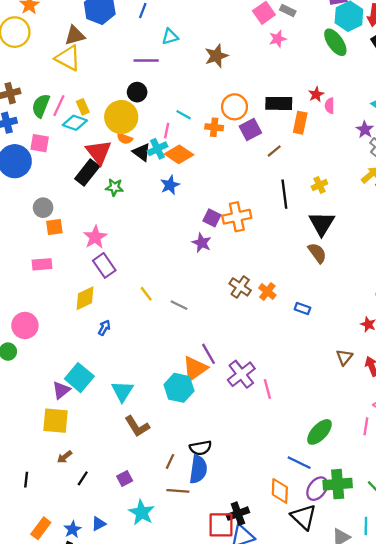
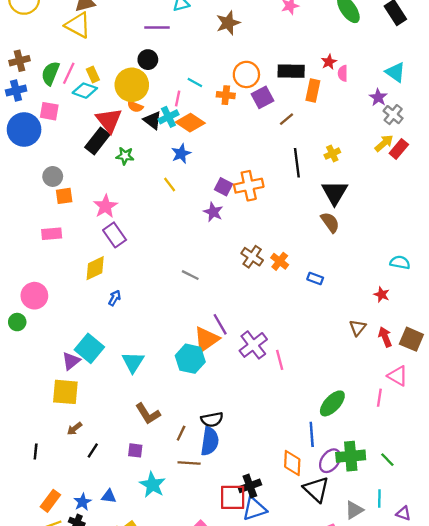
yellow line: (146, 294) -> (170, 185), moved
brown L-shape: (137, 426) -> (148, 414), moved
blue line: (299, 463) -> (312, 434), turned 60
purple square: (125, 478) -> (135, 450), turned 35
blue triangle: (99, 524) -> (109, 496), turned 35

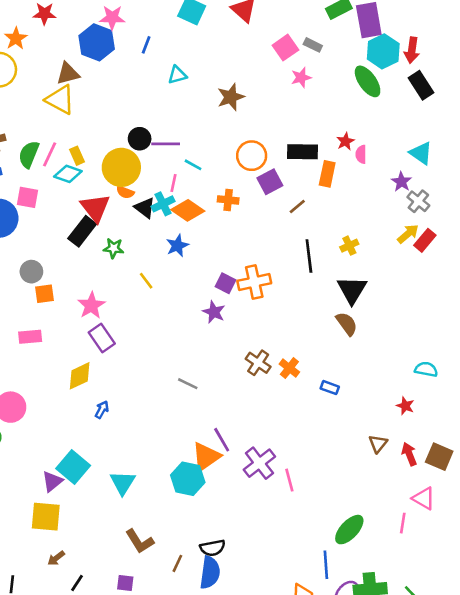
purple line: (157, 27) -> (166, 144), moved
orange cross: (226, 95) -> (228, 200), moved
yellow line: (170, 185) -> (146, 281), moved

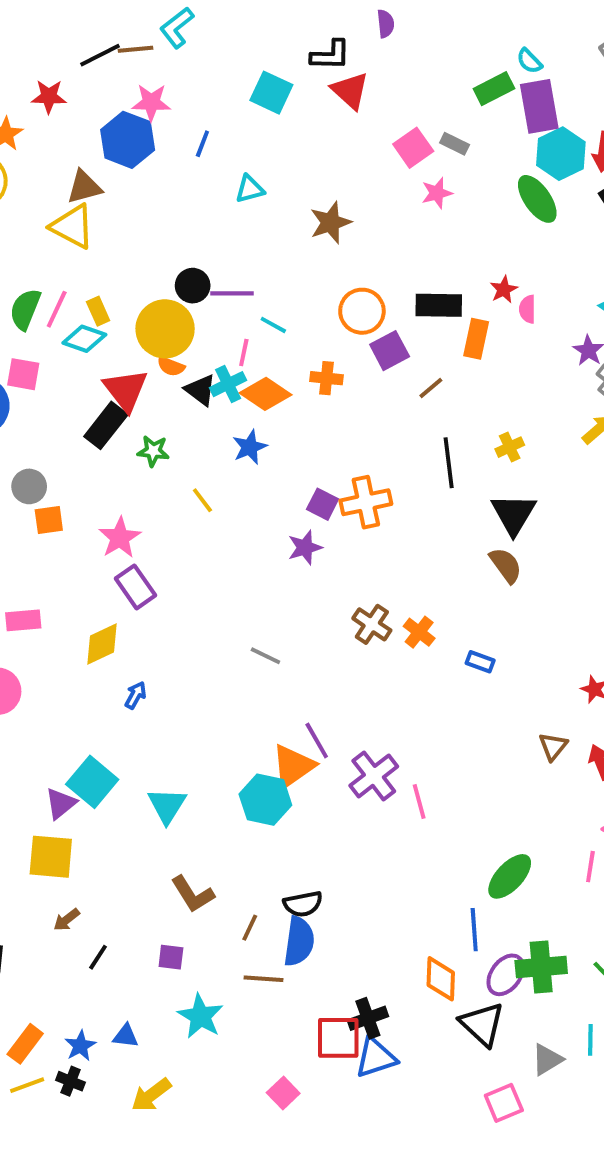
purple star: (214, 312) -> (305, 548), turned 30
pink rectangle: (30, 337) -> (23, 620), moved

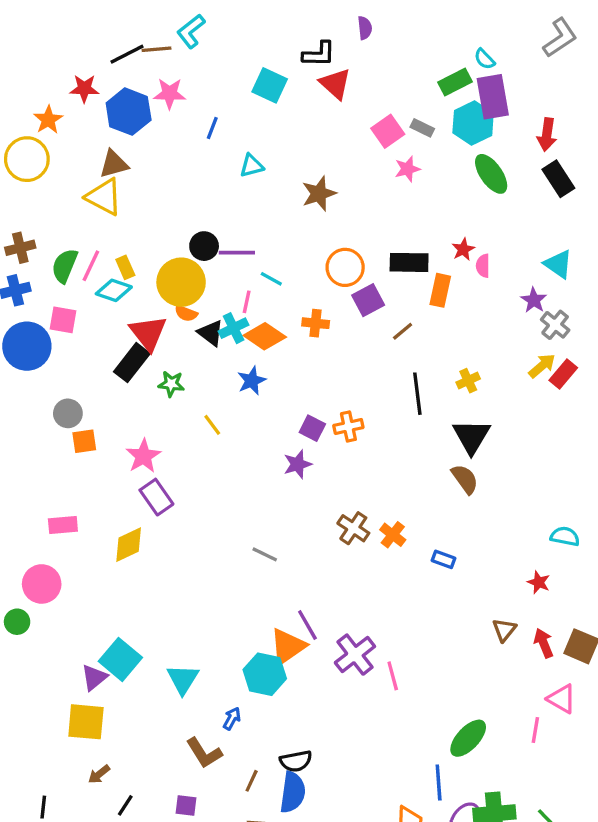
blue hexagon: (128, 140) -> (129, 112), moved
cyan hexagon: (561, 154) -> (473, 123), moved
orange cross: (366, 502) -> (348, 427), size x0.7
blue arrow: (135, 695) -> (232, 718), moved

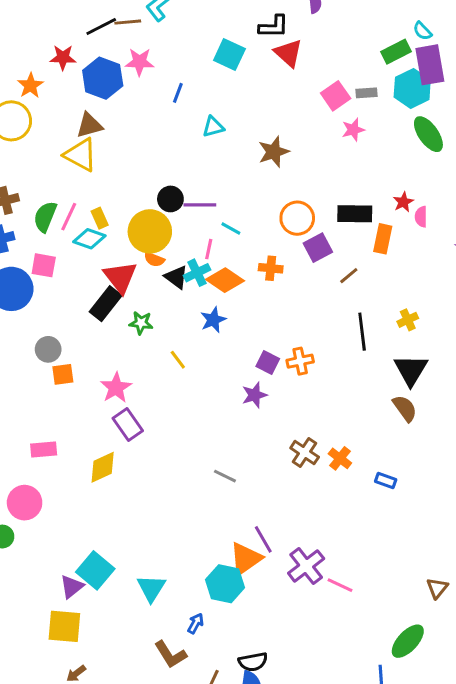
gray rectangle: (422, 128) -> (366, 93), turned -30
brown triangle: (504, 630) -> (437, 588), moved
pink line: (393, 676) -> (340, 585), turned -50

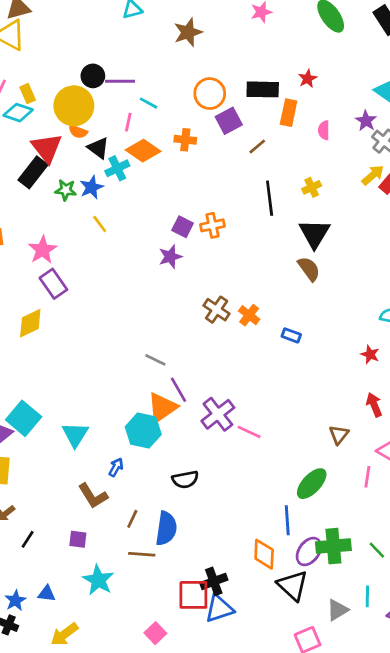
pink semicircle: (421, 217) -> (324, 130), moved
cyan cross: (197, 273) -> (117, 168), moved
blue star: (213, 320) -> (92, 187), moved
gray line: (225, 476) -> (155, 360), moved
black semicircle: (253, 662) -> (185, 479), moved

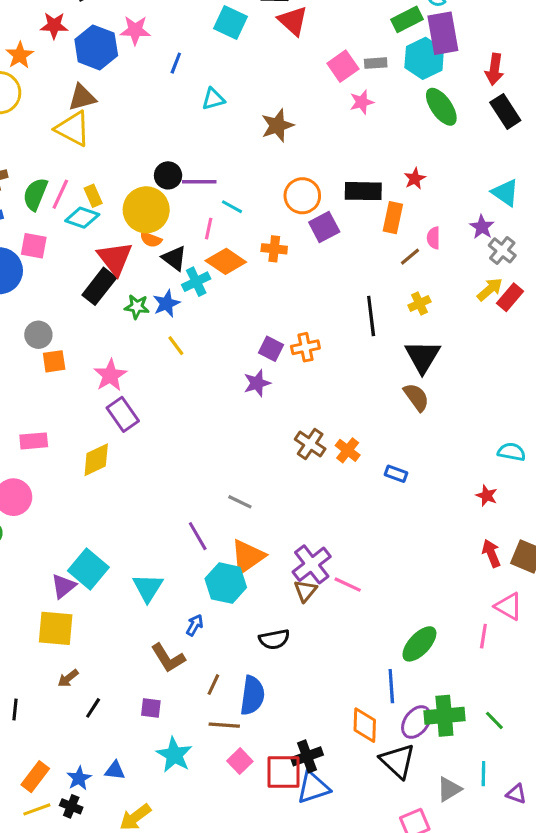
brown line: (257, 147) -> (410, 257), moved
purple line: (178, 390) -> (198, 536), moved
brown triangle: (339, 435) -> (305, 591), moved
pink square: (155, 633) -> (240, 761), moved

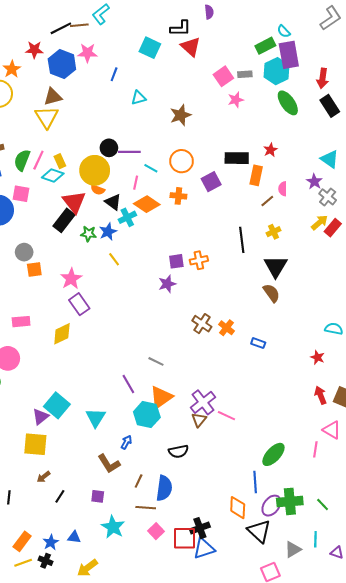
yellow triangle: (73, 129) -> (47, 117), turned 30
orange circle: (302, 196) -> (182, 161), moved
purple square: (271, 349) -> (176, 261), turned -35

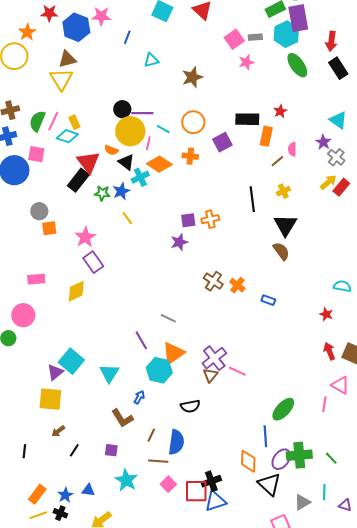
yellow circle: (95, 170) -> (130, 131), moved

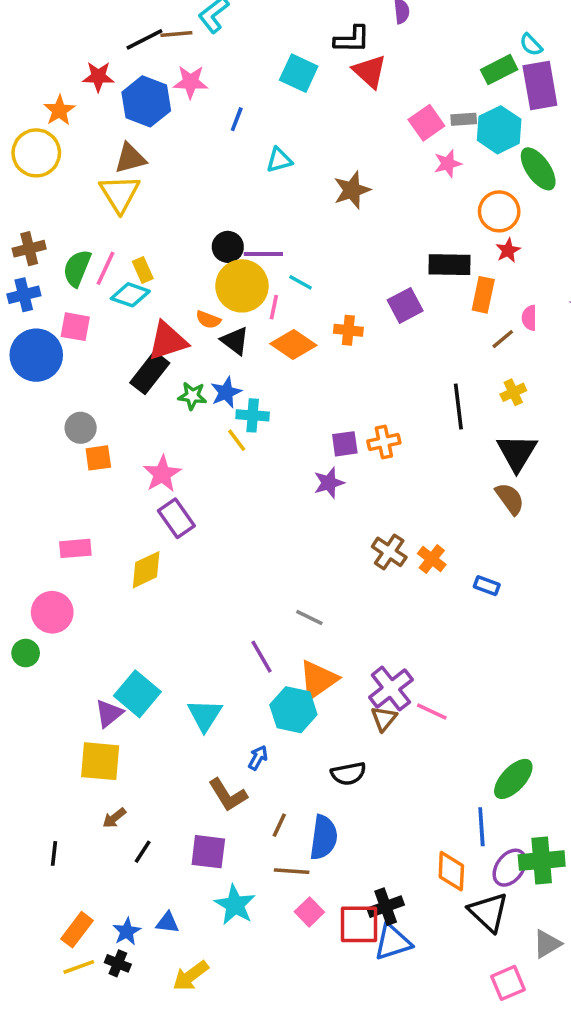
cyan hexagon: (286, 34) -> (499, 130), moved
orange circle: (193, 122) -> (499, 211), moved
red triangle: (88, 162) -> (167, 341), turned 50
cyan cross: (140, 177) -> (253, 415), moved, turned 30
purple square: (111, 450) -> (208, 852), size x1.5

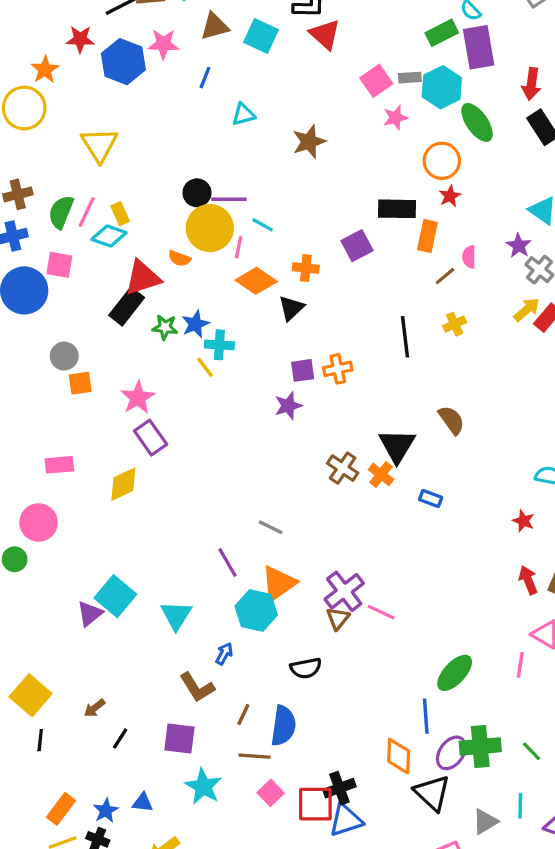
brown triangle: (130, 158) -> (215, 26), moved
black triangle: (235, 341) -> (291, 308), moved, turned 40
black triangle: (517, 453) -> (397, 446), moved
yellow square: (100, 761) -> (31, 695), moved, turned 36

